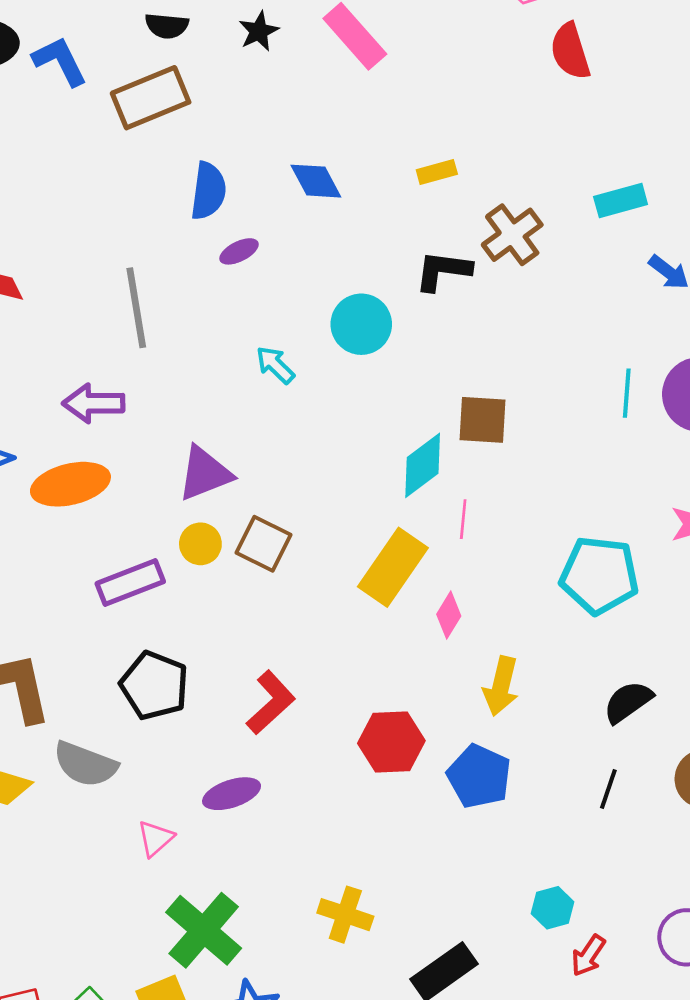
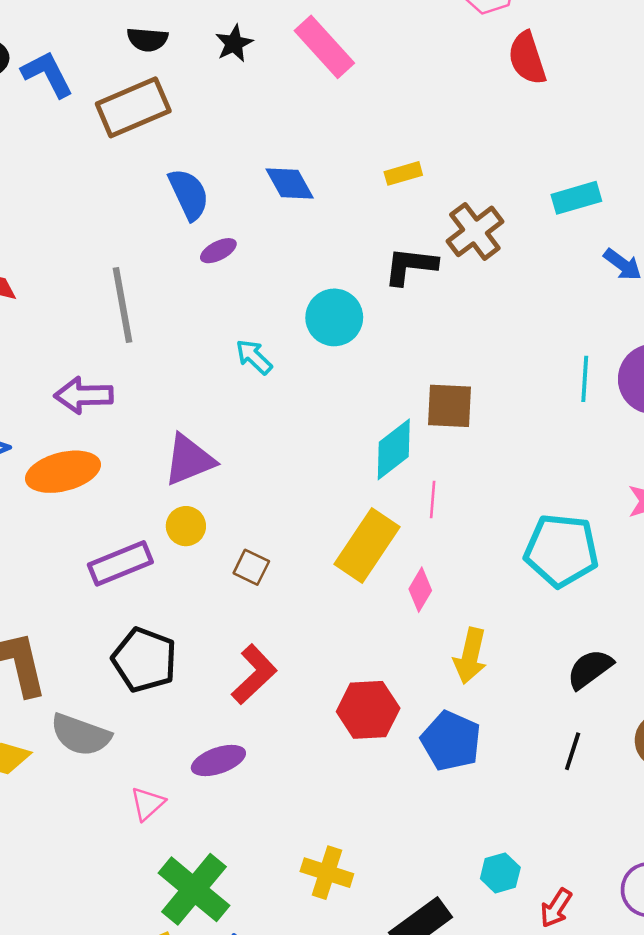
blue semicircle: (208, 191) -> (189, 194), turned -32
brown square: (264, 544) -> (251, 567), moved, size x0.7
cyan hexagon: (553, 908) -> (500, 873), moved

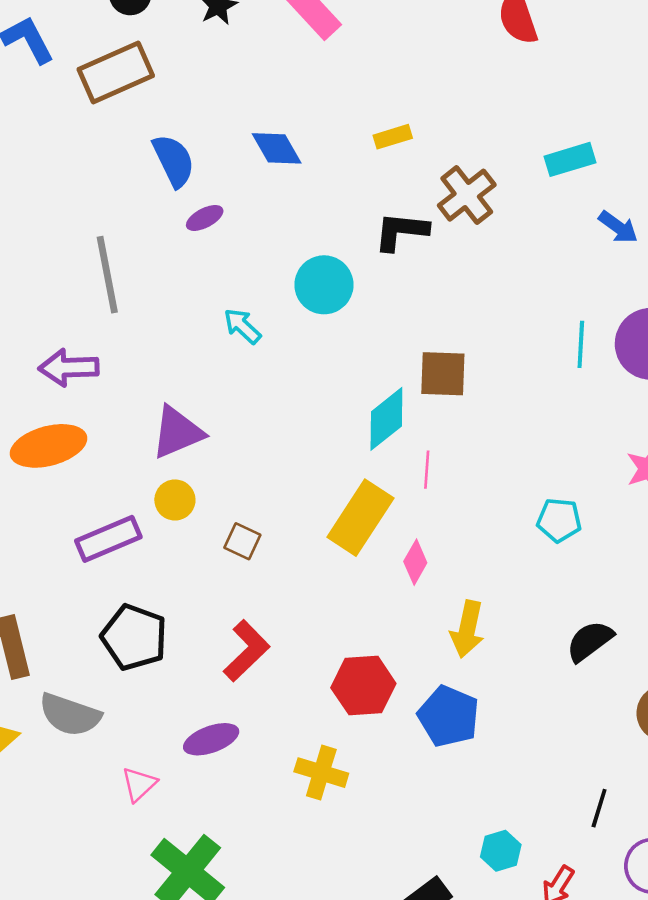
cyan pentagon: (561, 550) -> (559, 520), size x0.6
black line: (573, 751) -> (599, 808), moved
yellow cross: (327, 873) -> (321, 773), moved

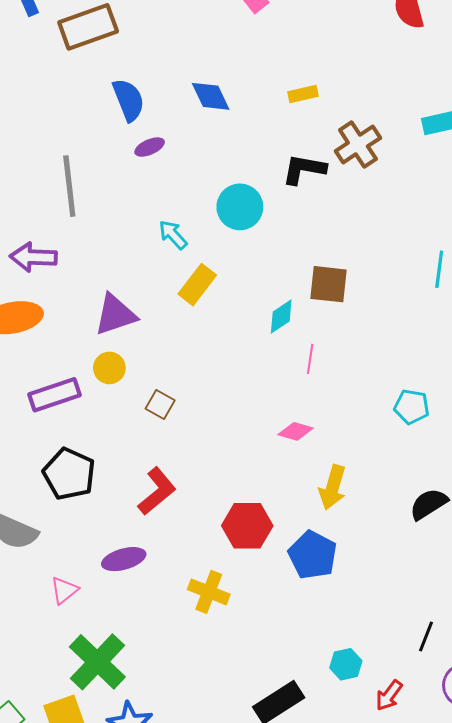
cyan diamond: (386, 419) -> (281, 316), size x0.7
yellow rectangle: (360, 518) -> (197, 285), moved, size x0.7
pink diamond: (415, 562) -> (296, 431), turned 72

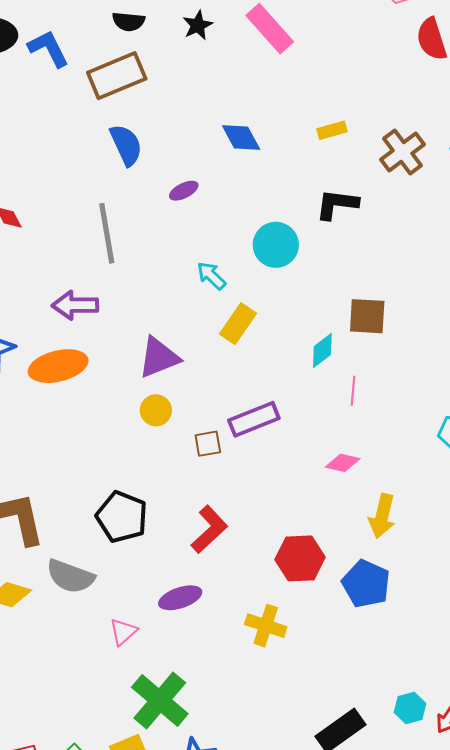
blue semicircle: (129, 100) -> (126, 145), moved
brown cross: (358, 145) -> (402, 152), moved
purple rectangle: (55, 395) -> (254, 419), moved
brown square: (160, 405) -> (208, 444), turned -36
cyan hexagon: (346, 664) -> (410, 708), moved

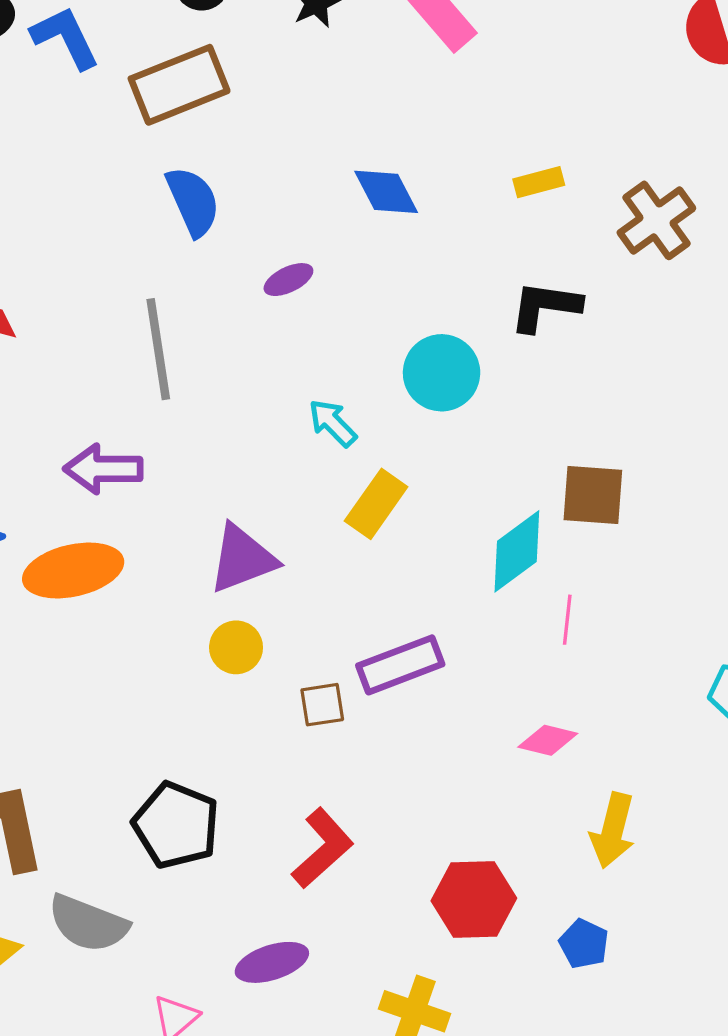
cyan diamond: (322, 351) -> (517, 551), size x1.4
blue pentagon: (366, 584) -> (584, 944), size x0.6

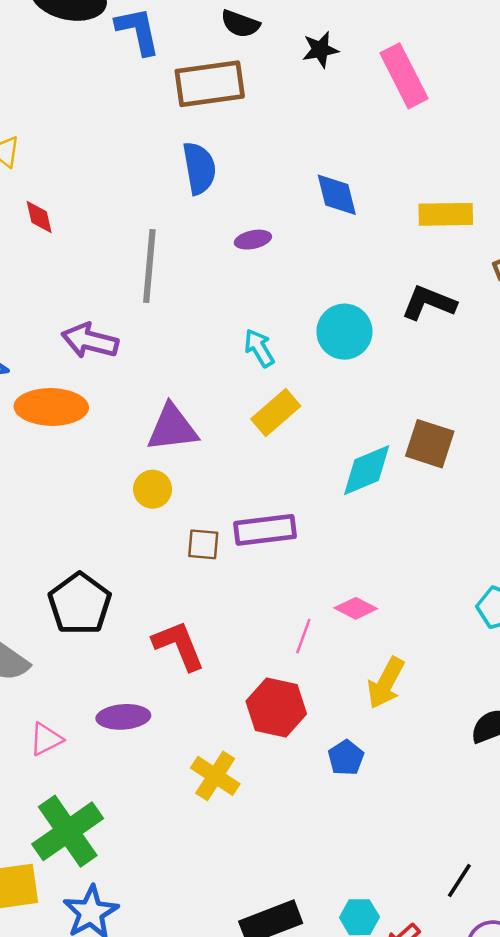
yellow rectangle: (539, 182) -> (446, 214), size x1.5
pink line: (567, 620) -> (303, 636), moved
red L-shape: (322, 848) -> (179, 645), turned -84

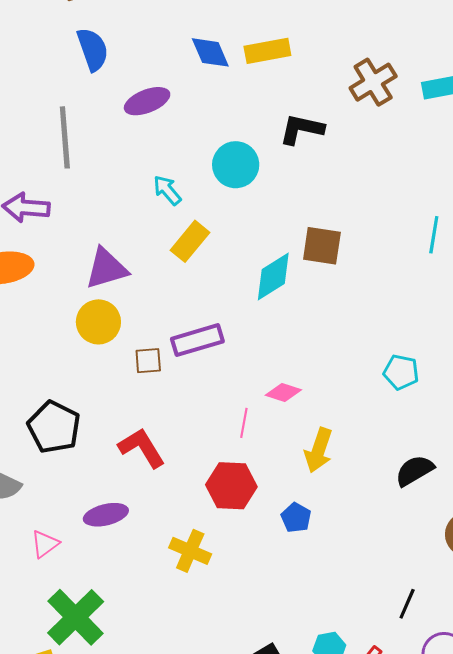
yellow rectangle: (446, 214) -> (267, 51), moved
purple ellipse: (253, 240) -> (147, 101), size x1.5
yellow circle: (153, 489) -> (98, 322), size x1.4

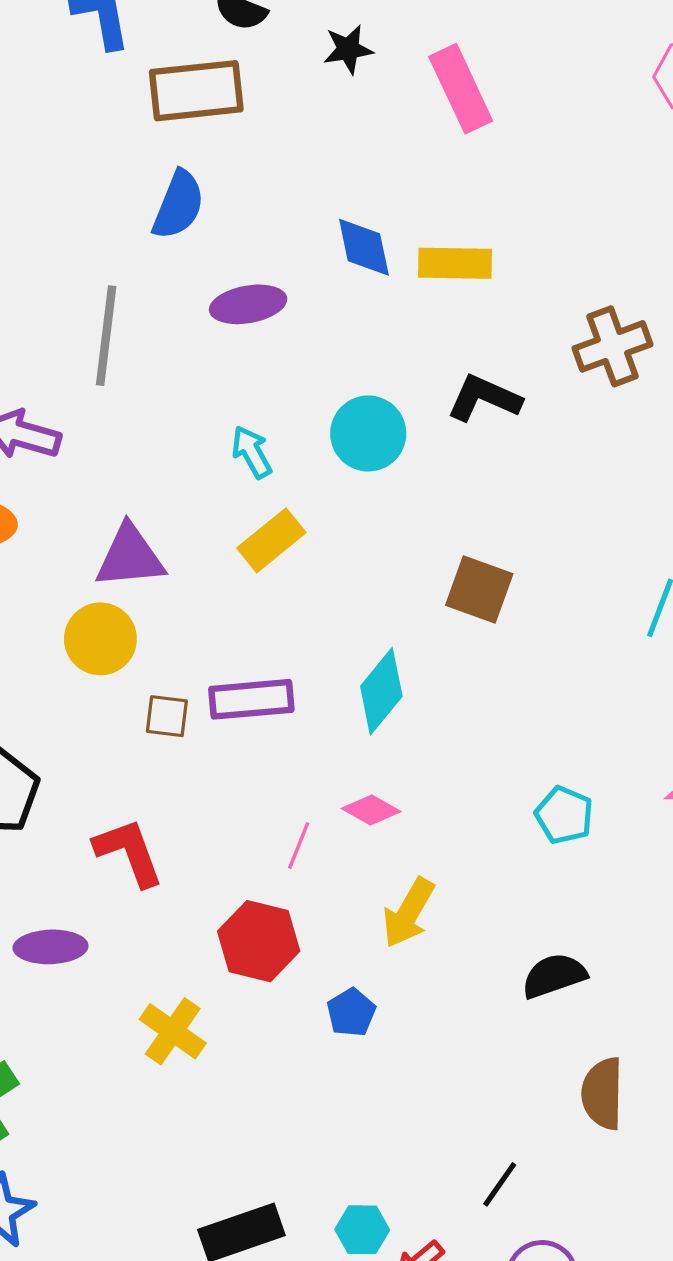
blue semicircle: (93, 49) -> (178, 205), turned 30
cyan diamond: (273, 276) -> (381, 691), moved, turned -30

